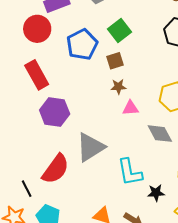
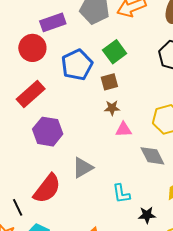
red rectangle: (37, 75) -> (31, 94), turned 76
gray triangle: (90, 147) -> (83, 168), size x0.7
cyan L-shape: (130, 172) -> (121, 194), size x0.7

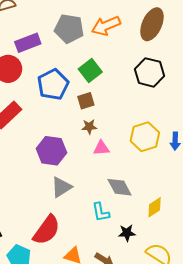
purple hexagon: (48, 132) -> (51, 151), moved
gray diamond: (152, 156) -> (119, 187), moved
red semicircle: (47, 189) -> (47, 230), moved

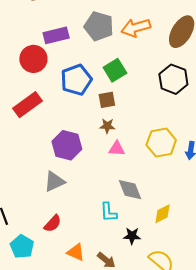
gray triangle: (61, 187) -> (54, 182), moved
red semicircle: (47, 230) -> (53, 224), size x0.6

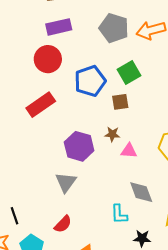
purple rectangle: (56, 35) -> (59, 27), moved
brown star: (107, 126) -> (112, 134), moved
gray triangle: (54, 182) -> (66, 182), turned -30

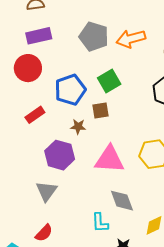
red rectangle: (41, 105) -> (35, 115), moved, size x0.7
brown star: (112, 134) -> (78, 127), moved
pink triangle: (129, 151) -> (109, 159), size x1.8

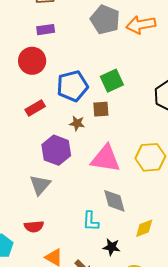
purple rectangle: (39, 36) -> (46, 30), size x0.7
gray pentagon: (94, 37) -> (105, 20), moved
orange arrow: (131, 39) -> (141, 25), moved
red semicircle: (44, 233) -> (34, 226), turned 36

